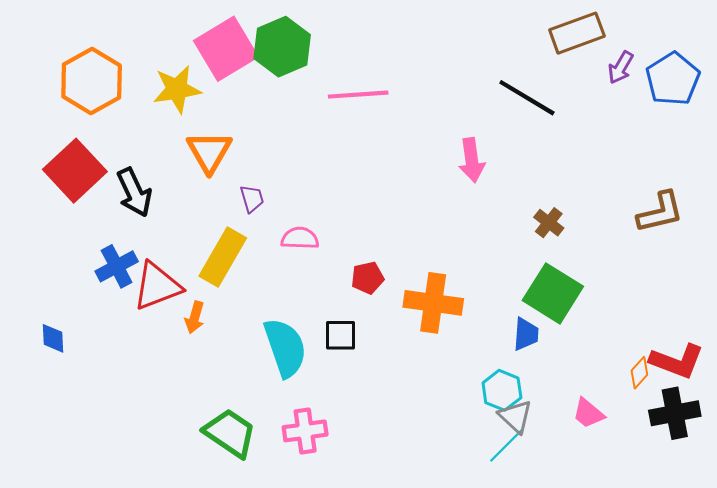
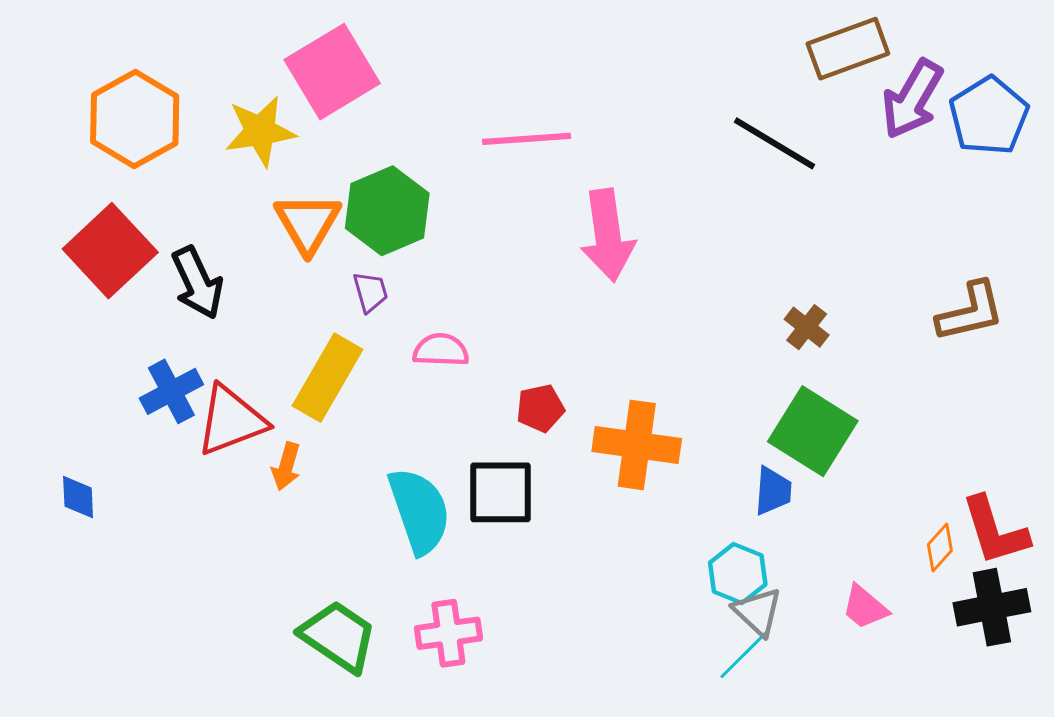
green hexagon: (282, 47) -> (387, 211), moved
purple arrow: (621, 67) -> (912, 99), size x1.6
pink arrow: (472, 160) -> (608, 235), moved, size x1.4
black square: (340, 335) -> (501, 492), size x1.4
red L-shape: (677, 361) -> (995, 531), turned 52

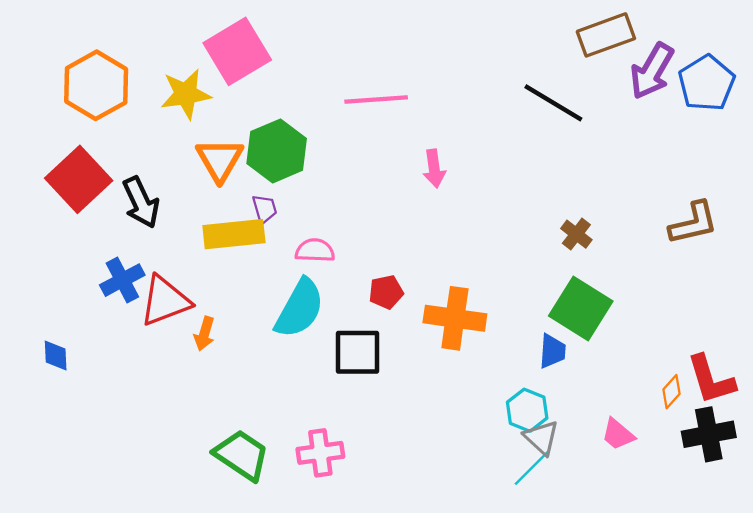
pink arrow: (608, 235) -> (434, 168), size x0.6
yellow rectangle: (328, 378) -> (234, 234), moved, turned 54
cyan semicircle: (419, 511) -> (300, 308), moved, turned 48

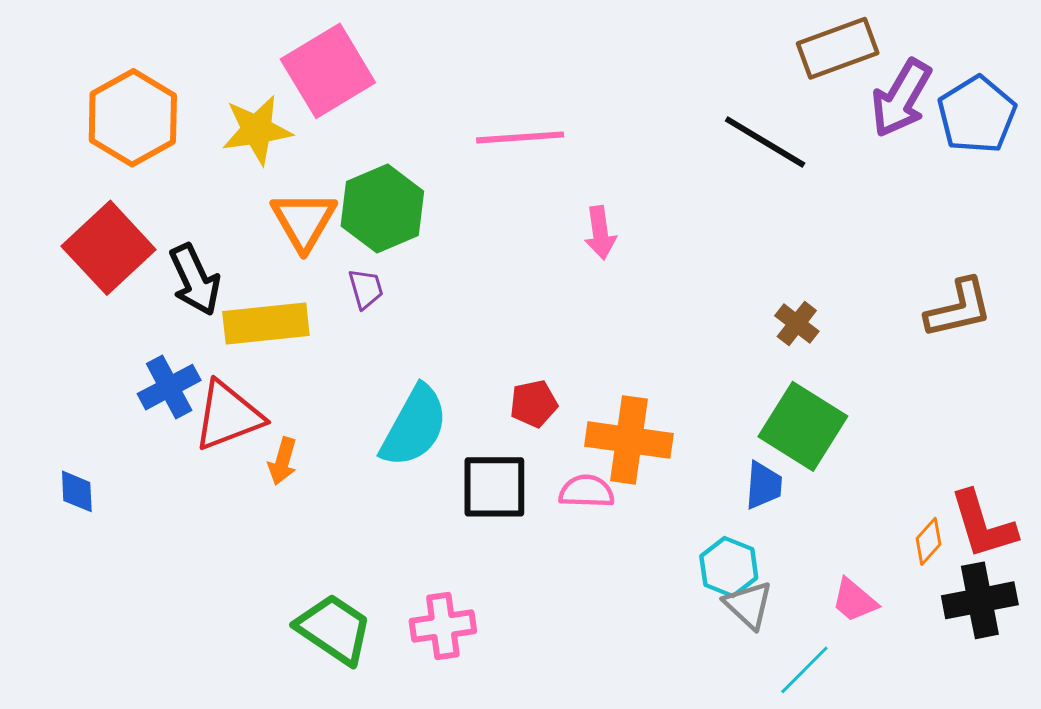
yellow rectangle: (234, 234) -> (266, 323), moved
pink semicircle: (315, 250) -> (587, 491), moved
cyan line: (532, 468) -> (804, 670), moved

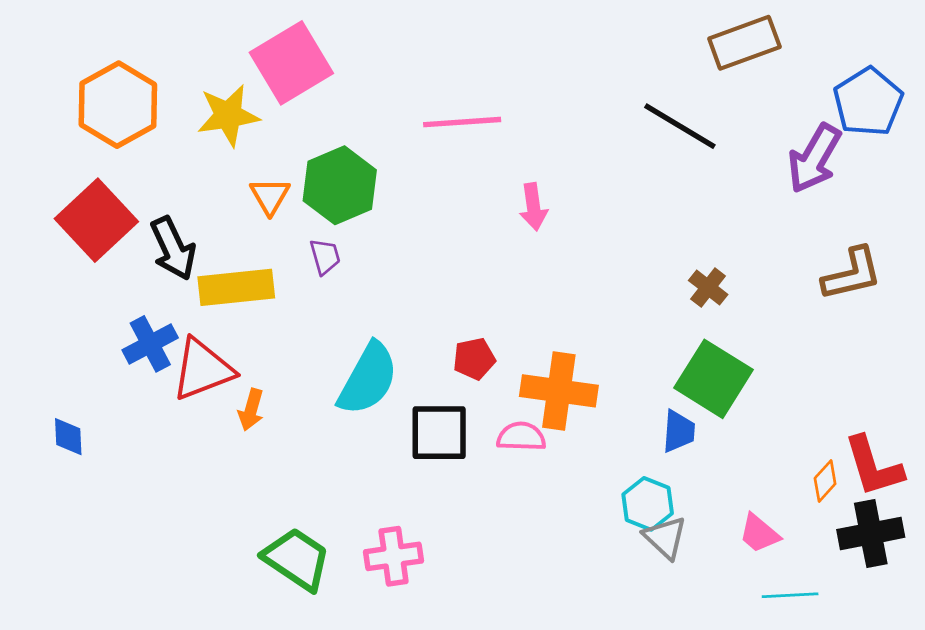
purple arrow: (901, 98) -> (814, 158), moved
orange triangle: (304, 221) -> (270, 196), size x0.7
cyan line: (804, 670) -> (790, 595), moved, turned 42

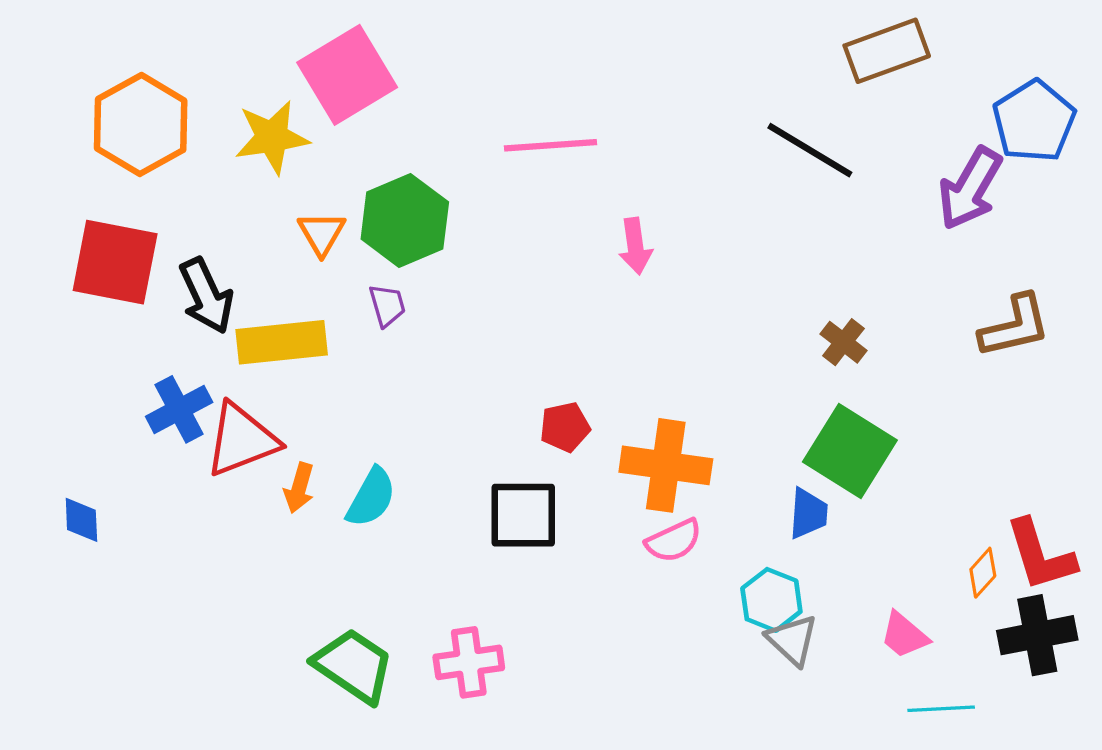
red square: (96, 220) -> (115, 262), turned -36
cyan semicircle: (368, 379) -> (371, 497), moved, size x0.7
pink semicircle: (521, 437) -> (674, 541), moved, turned 153

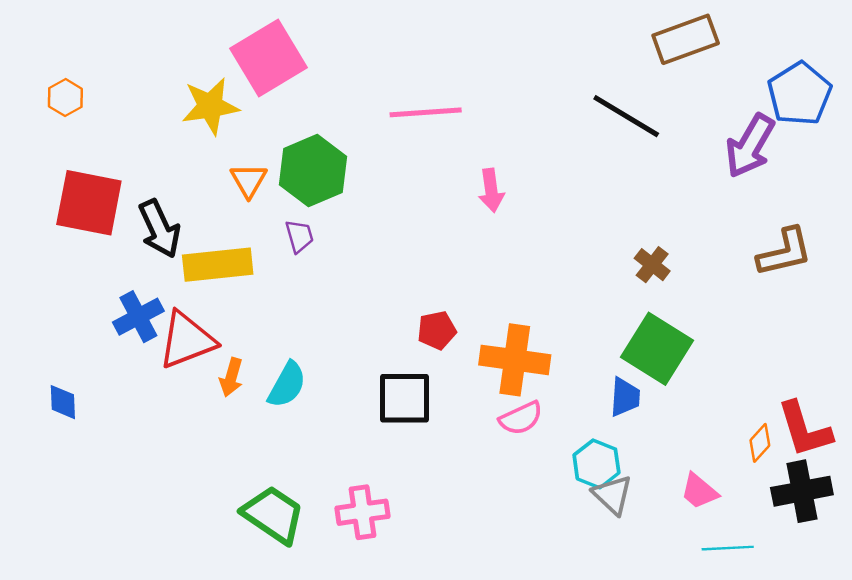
orange hexagon: (141, 124) -> (65, 98), moved, size x0.5

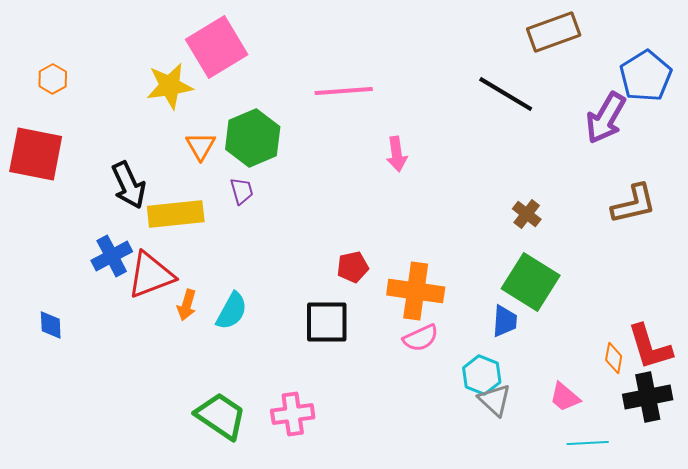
red square: (89, 203) -> (36, 154), moved
orange diamond: (760, 443) -> (614, 358), turned -32

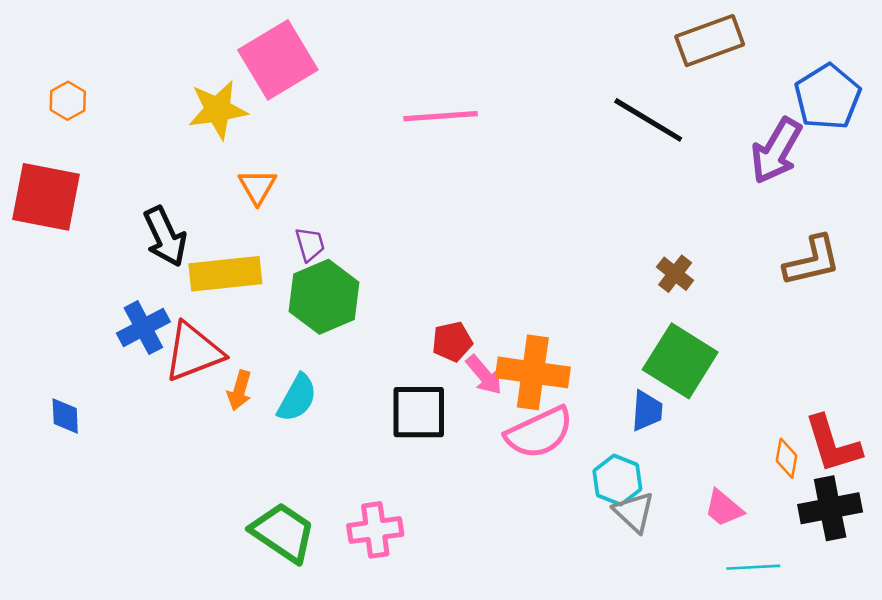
green hexagon: (253, 138) -> (324, 297), moved
pink arrow: (397, 154) -> (484, 375), moved, turned -32
pink semicircle: (421, 338) -> (539, 433), size x1.5

